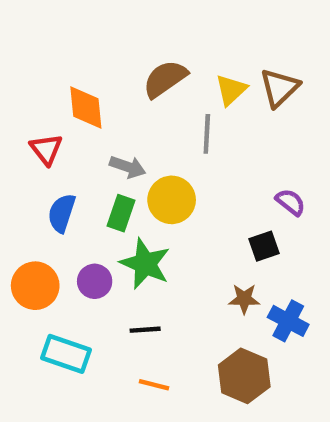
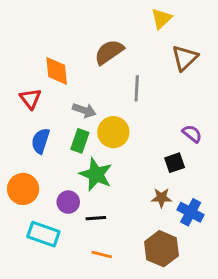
yellow triangle: (231, 90) -> (161, 18), moved
purple circle: (95, 281) -> (68, 202), moved

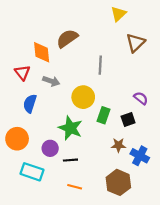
brown semicircle: (109, 52) -> (67, 38), moved
gray arrow: (84, 110) -> (51, 81), moved
green rectangle: (80, 141) -> (103, 115), moved

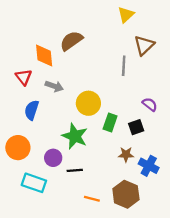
gray line: (100, 65) -> (124, 66), moved
orange line: (75, 187) -> (92, 199), moved

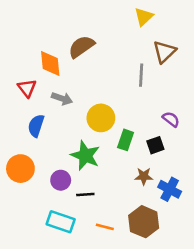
cyan rectangle: (34, 183) -> (61, 222), moved

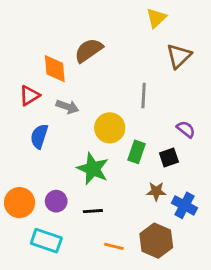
gray line: (141, 75) -> (144, 95), moved
red triangle: (27, 88) -> (29, 95), turned 36
orange circle: (20, 169) -> (20, 203), moved
purple circle: (61, 180) -> (56, 201), moved
cyan rectangle: (61, 222) -> (46, 241), moved

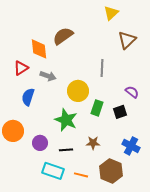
brown star: (156, 191) -> (93, 143), moved
orange circle: (20, 203) -> (13, 131), moved
cyan rectangle: (46, 241) -> (53, 171), moved

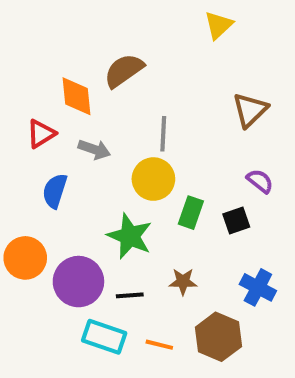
brown triangle: (127, 40) -> (250, 110), moved
gray line: (102, 68) -> (163, 134), moved
purple circle: (40, 143) -> (78, 282), size x1.6

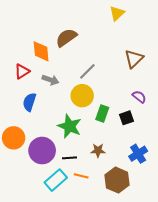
gray line: (163, 134) -> (87, 71), turned 42
blue cross: (258, 287) -> (138, 154), turned 30
cyan rectangle: (104, 337) -> (56, 180), turned -60
orange line: (159, 345) -> (81, 176), moved

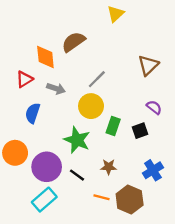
yellow triangle: (117, 13) -> (116, 14), moved
black line: (70, 158) -> (77, 175), turned 40
orange line: (81, 176) -> (102, 197), moved
cyan rectangle: (56, 180) -> (44, 200), moved

